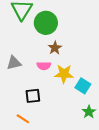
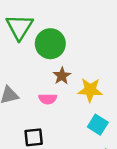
yellow star: (64, 74) -> (90, 90), moved

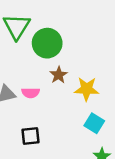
pink semicircle: (48, 99) -> (31, 93), moved

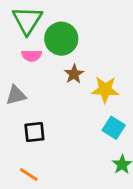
pink semicircle: (31, 93) -> (32, 56), moved
black square: (31, 136) -> (34, 132), moved

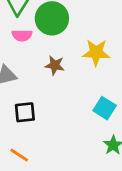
brown star: (74, 74) -> (55, 65), moved, turned -30
yellow star: (105, 90) -> (96, 53), moved

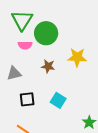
cyan square: (105, 108) -> (58, 100), moved

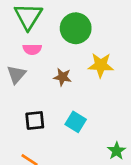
green circle: (46, 33) -> (76, 28), moved
gray triangle: (14, 73) -> (16, 74), moved, turned -35

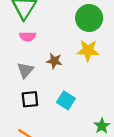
green circle: (76, 28) -> (89, 18), moved
gray triangle: (16, 74) -> (25, 70), moved

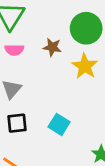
yellow star: (88, 50) -> (85, 66), turned 30
brown star: (54, 61) -> (52, 47), moved

